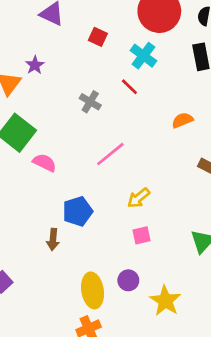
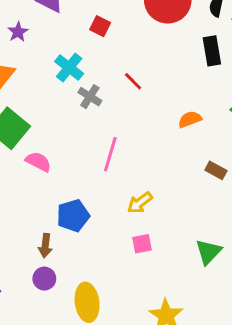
cyan cross: (143, 56) -> (69, 68), moved
purple star: (35, 65) -> (18, 32), moved
pink line: (110, 154) -> (110, 154), turned -36
purple circle: (128, 280) -> (44, 279), moved

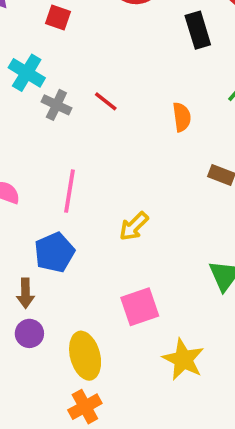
red line: (133, 81) -> (106, 101), moved
orange semicircle: (190, 119) -> (182, 117), turned 110
pink line: (110, 154) -> (70, 191), moved
pink square: (142, 244) -> (140, 307), moved, size x1.5

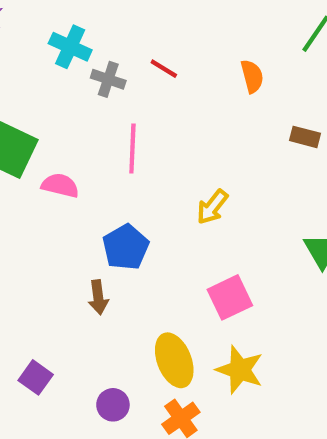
pink line: (70, 191) -> (132, 148), moved
purple circle: (29, 333) -> (113, 405), moved
yellow star: (183, 359) -> (240, 370), moved

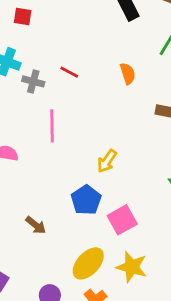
blue pentagon: (126, 247) -> (86, 200), moved
brown arrow: (98, 297) -> (36, 225), turned -40
yellow ellipse: (174, 360) -> (88, 263), turned 68

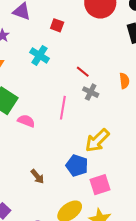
gray cross: (33, 81) -> (91, 92), moved
yellow arrow: (107, 161) -> (97, 140), size x1.5
blue pentagon: (86, 200) -> (77, 165), turned -30

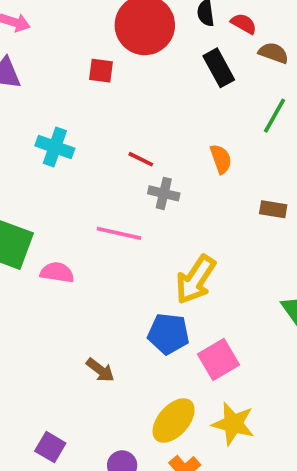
red square: (57, 25) -> (101, 71), moved
pink line: (63, 108) -> (119, 233), turned -75

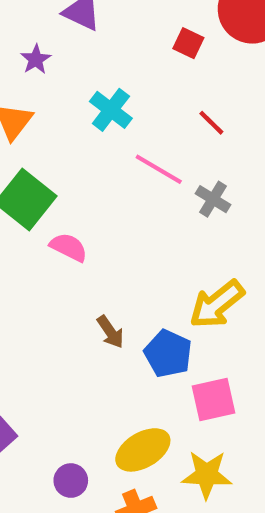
red line: (141, 159) -> (211, 123), moved
pink line: (119, 233) -> (159, 169), moved
brown arrow: (100, 370) -> (110, 332), moved
yellow star: (233, 424) -> (207, 475), turned -30

